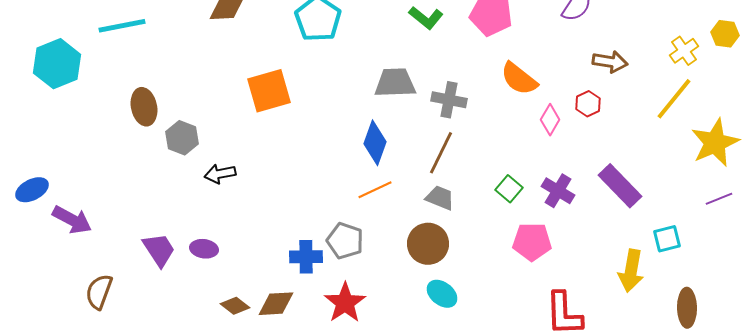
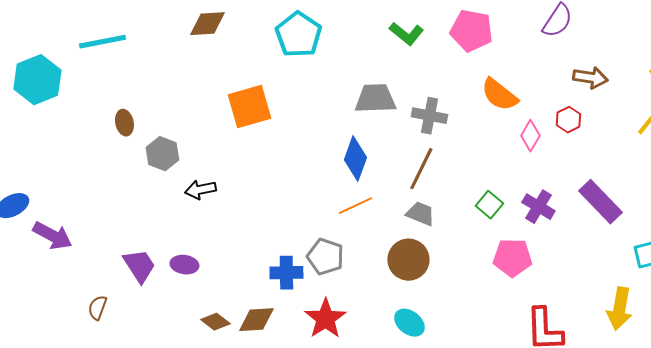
brown ellipse: (144, 107) -> (124, 123), size x0.7
yellow arrow: (631, 271) -> (619, 309), moved
brown semicircle: (99, 292) -> (97, 308), moved, size x0.7
cyan ellipse: (442, 294) -> (409, 323), moved

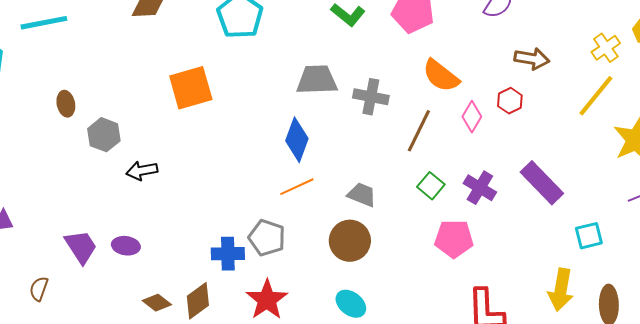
brown line: (421, 169) -> (419, 131), moved
brown diamond: (256, 320) -> (198, 301), turned -33

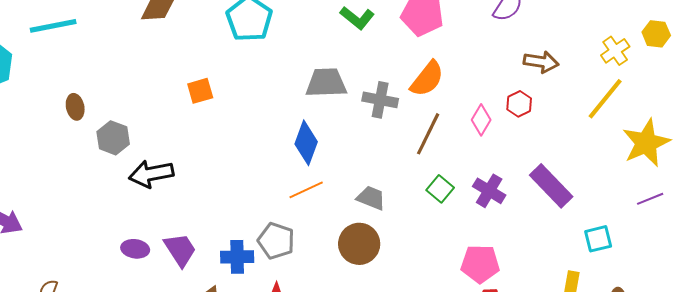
orange semicircle: (441, 76) -> (427, 79), moved, turned -90
orange square: (191, 88) -> (200, 91), size x0.6
black arrow: (142, 171) -> (151, 174), size x1.4
pink pentagon: (454, 239) -> (480, 264), moved
purple trapezoid: (81, 247) -> (180, 250), moved

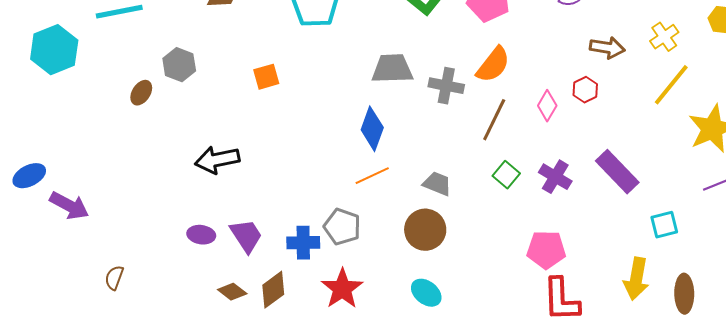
yellow cross: (615, 51) -> (664, 37), moved
brown ellipse: (75, 107) -> (141, 93), turned 45
gray hexagon: (113, 138) -> (179, 65), moved

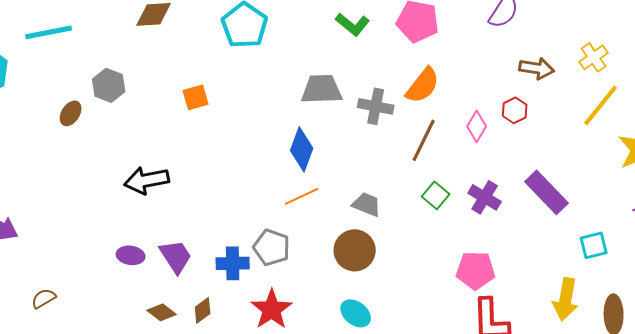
brown semicircle: (114, 278) -> (44, 298), turned 40
brown diamond: (273, 290) -> (203, 310), size x0.7

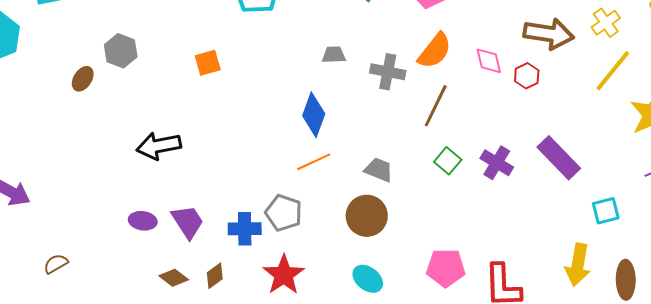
brown arrow: (537, 68) -> (549, 34), size x1.4
gray trapezoid: (322, 89) -> (334, 55), size x0.6
pink diamond: (477, 126) -> (489, 61), moved, turned -44
pink pentagon: (476, 270) -> (446, 268), moved

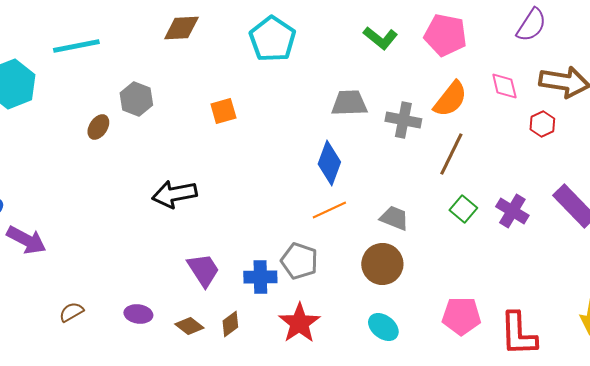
gray trapezoid: (334, 55) -> (349, 103), size x1.5
pink diamond: (489, 61) -> (504, 86), moved
purple ellipse: (143, 221) -> (138, 314), moved

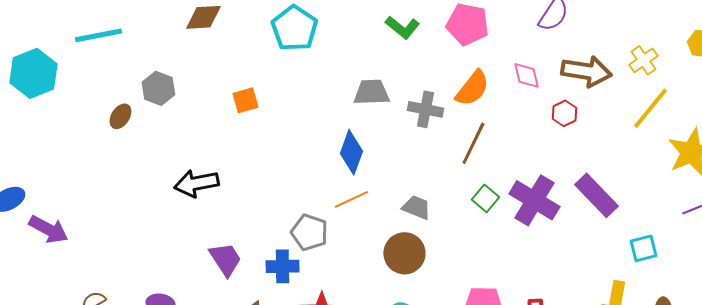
purple cross: (512, 211) -> (534, 200), size x1.5
gray pentagon: (299, 261) -> (309, 232), moved

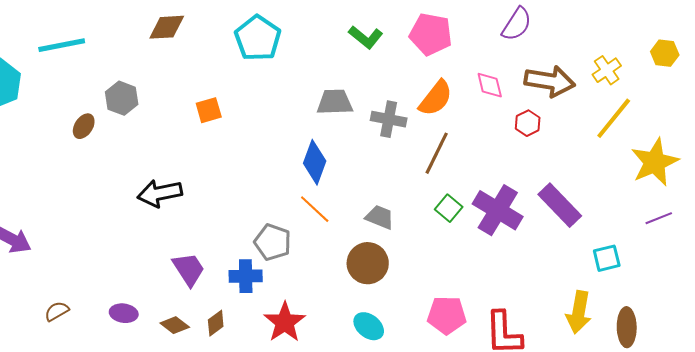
orange line: (351, 199) -> (315, 209), turned 68

